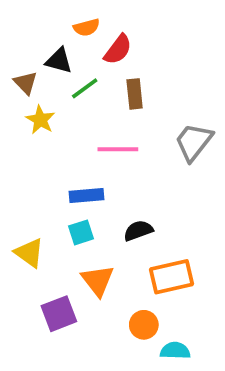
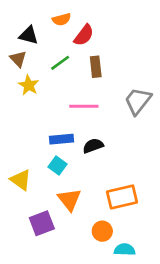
black triangle: (59, 61) -> (29, 35), moved
black semicircle: (138, 231) -> (93, 146), moved
cyan square: (81, 232) -> (58, 165), turned -36

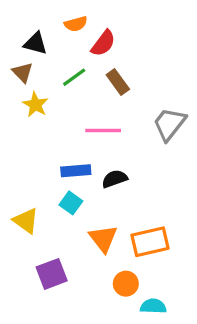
brown rectangle: (96, 67) -> (118, 82), turned -30
orange triangle: (69, 200) -> (103, 238), moved

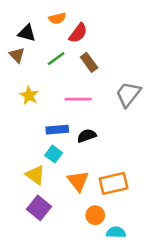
yellow star: (35, 105) -> (29, 95), moved
yellow triangle: (26, 221) -> (35, 175), moved
purple square: (52, 274) -> (39, 208), turned -30

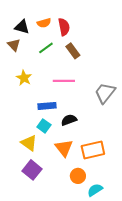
orange semicircle: (57, 18) -> (44, 23), moved
red semicircle: (78, 33) -> (64, 27), turned -48
gray trapezoid: (128, 94) -> (105, 93), moved
black semicircle: (87, 136) -> (69, 120), moved
cyan semicircle: (116, 232) -> (95, 190), turned -35

